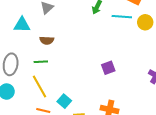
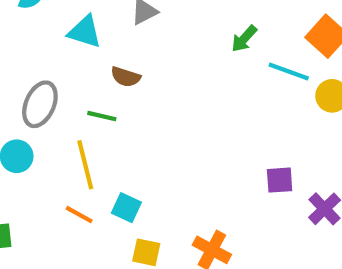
purple square: (108, 68) -> (280, 180), moved
cyan square: (64, 101) -> (126, 208), turned -32

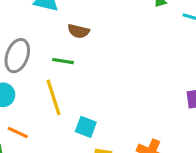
orange line: (79, 215) -> (18, 132), moved

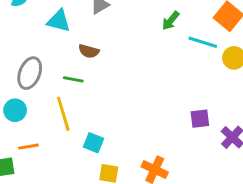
orange line: (18, 132) -> (28, 147), turned -36

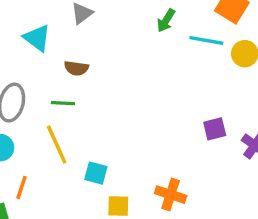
cyan triangle: (59, 21) -> (37, 38), turned 30
orange line: (28, 147) -> (21, 187), turned -54

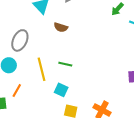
green line: (63, 103) -> (65, 64), moved

